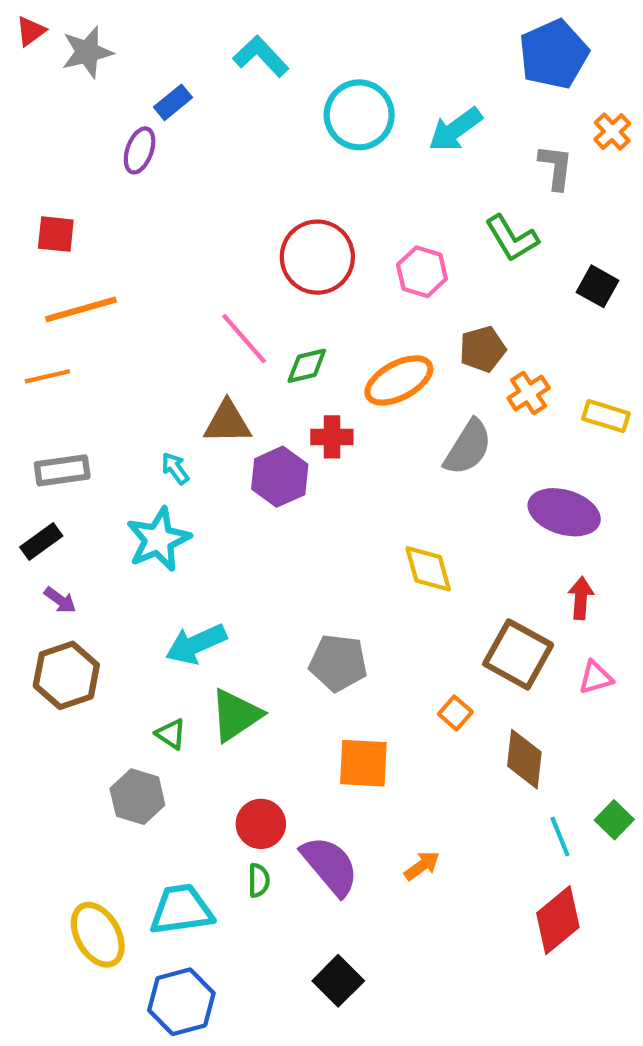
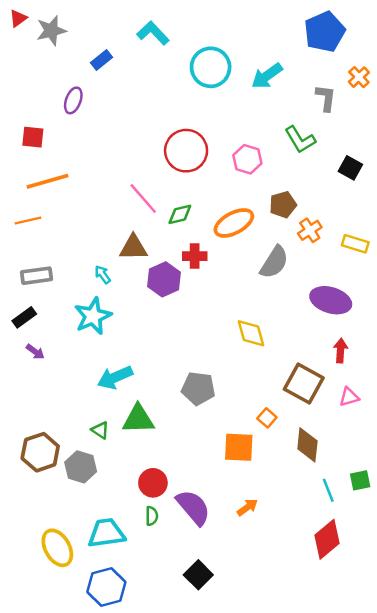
purple ellipse: (140, 150) -> (73, 100), moved
brown hexagon: (66, 675) -> (40, 452), moved
green triangle: (236, 715) -> (138, 419), turned 32
orange square: (363, 763) -> (239, 447), moved
green square: (614, 820) -> (360, 480), turned 35

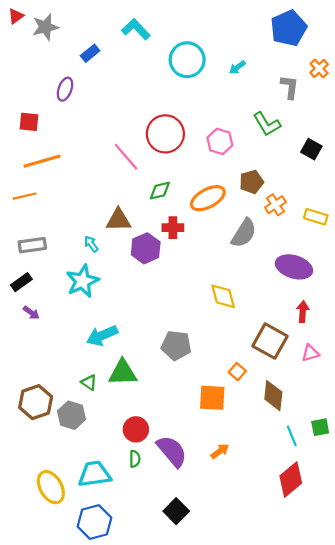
cyan arrow: (267, 76) -> (237, 67), size x0.6
pink line: (143, 198) -> (126, 157), moved

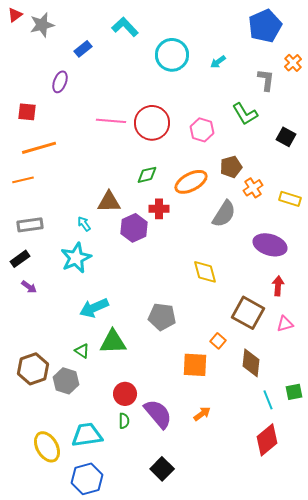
pink line: (126, 157) -> (111, 121), moved, turned -44

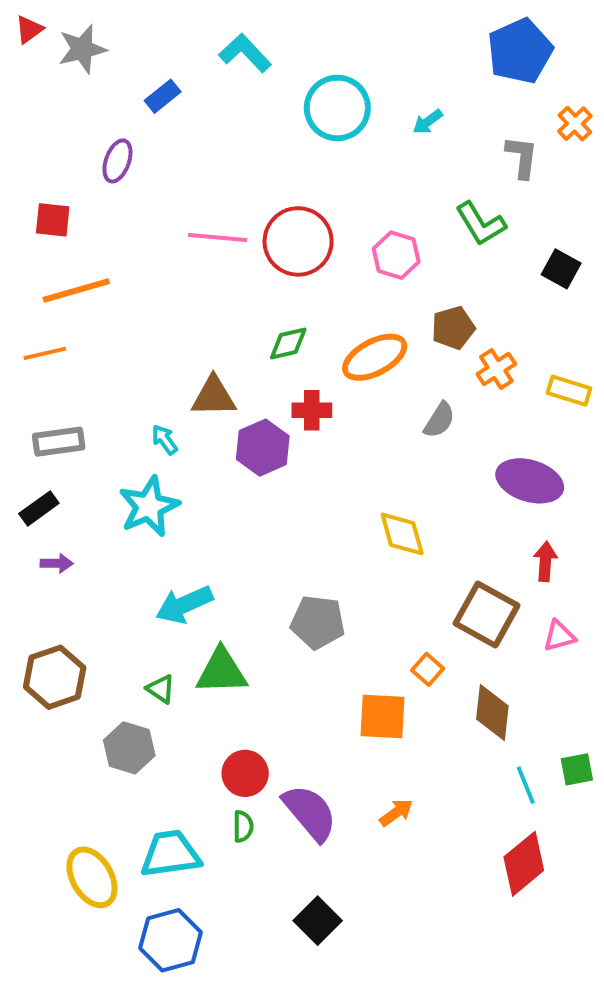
gray semicircle: (224, 214) -> (439, 420), size x0.7
purple arrow: (29, 287) -> (57, 563), turned -35
brown hexagon: (33, 369) -> (55, 677), moved

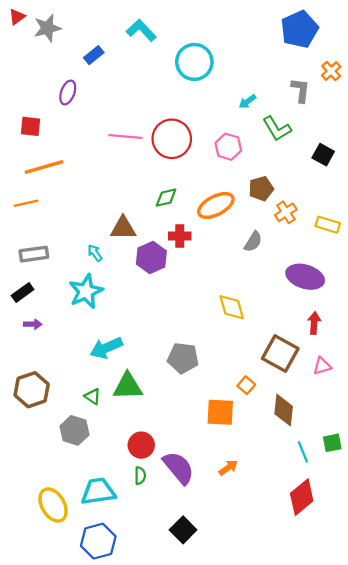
cyan arrow: (428, 122) -> (247, 102), moved

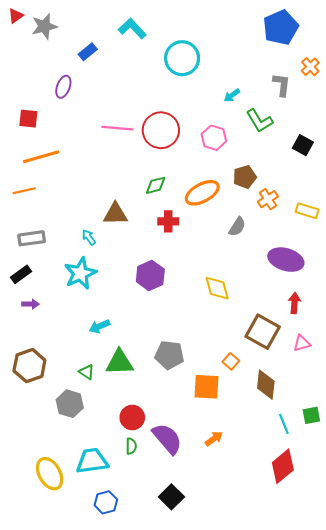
purple hexagon: (151, 257) -> (150, 275), moved
cyan arrow: (106, 348) -> (99, 326), size x0.7
gray pentagon: (183, 358) -> (169, 355), moved
blue hexagon: (98, 541) -> (106, 502), moved, size x0.7

